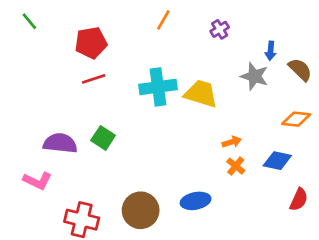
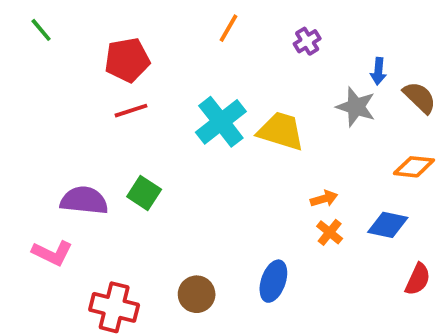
cyan cross: (158, 87) -> (221, 122), turned -30
blue ellipse: (196, 201) -> (273, 281), turned -60
brown circle: (141, 210) -> (197, 294), size x0.7

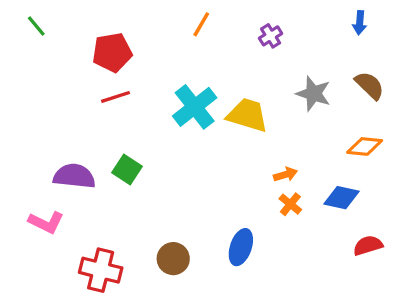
blue arrow: (378, 71) -> (360, 23), moved
red semicircle: (418, 279) -> (368, 245), turned -132

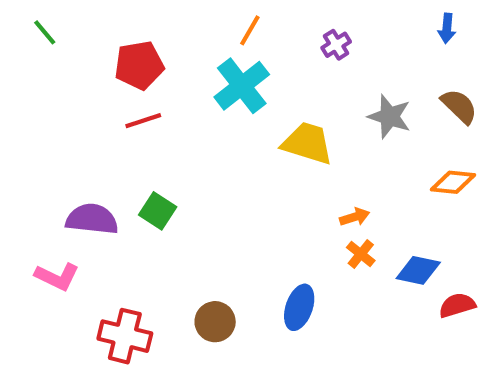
cyan cross: (195, 107) -> (242, 86), moved
blue diamond: (341, 198) -> (418, 270), moved

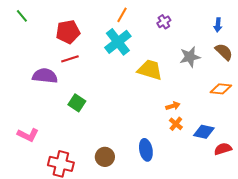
blue arrow: (447, 28) -> (218, 25), moved
gray star: (389, 117) -> (190, 57), turned -30
purple semicircle: (92, 219) -> (45, 76), moved
blue ellipse: (299, 307) -> (146, 150), turned -30

